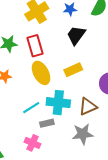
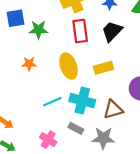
red rectangle: (35, 46) -> (80, 31), moved
gray rectangle: (47, 123) -> (76, 128), moved, turned 32

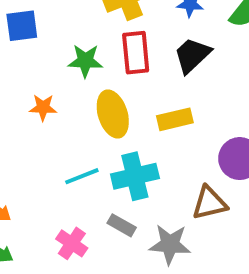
green star: (38, 30) -> (85, 61), moved
cyan cross: (82, 101) -> (135, 176), turned -30
brown triangle: (113, 110) -> (209, 203), moved

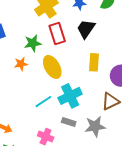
orange star: (43, 108) -> (21, 64), moved
yellow rectangle: (175, 119) -> (94, 62), moved, turned -60

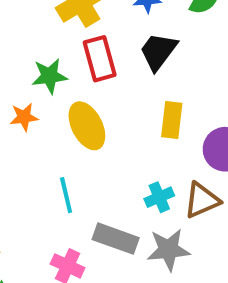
cyan cross: (70, 96) -> (159, 197), moved, size x0.6
cyan line: (43, 102) -> (66, 195), turned -72
gray rectangle: (69, 122) -> (116, 239), size x1.5

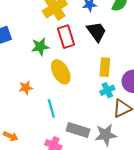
black trapezoid: (158, 51) -> (96, 32), turned 110
orange star: (24, 117) -> (26, 88), moved
cyan cross: (159, 197) -> (107, 90), moved

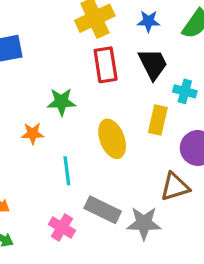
green star: (40, 47) -> (61, 102), moved
yellow ellipse: (61, 72) -> (112, 139), moved
cyan cross: (107, 90) -> (185, 91), moved, turned 32

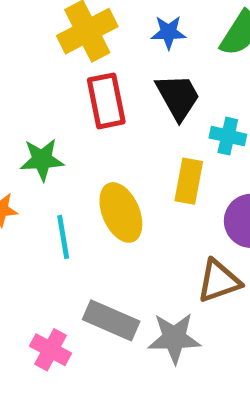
cyan line: (67, 171) -> (63, 237), moved

